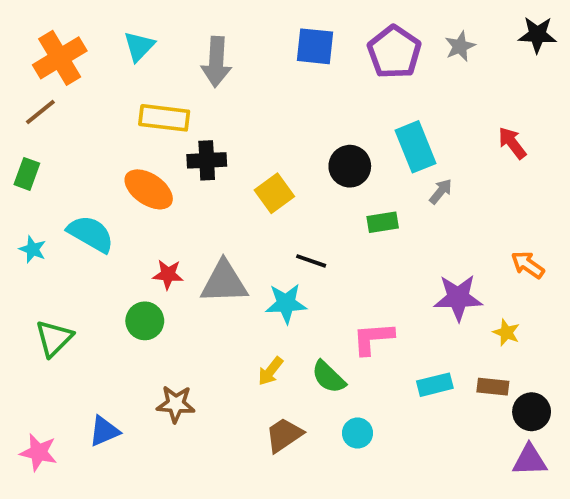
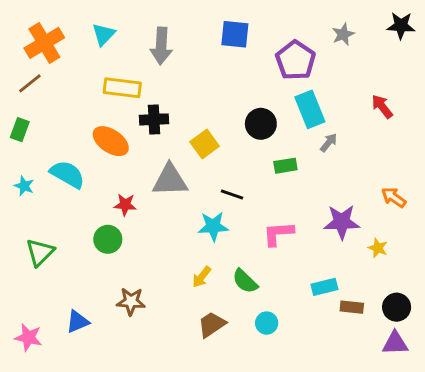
purple pentagon: (394, 52) -> (296, 60), moved
gray triangle: (224, 282) -> (170, 180), moved
pink L-shape: (373, 338) -> (278, 234), moved
brown rectangle: (493, 387) -> (352, 307), moved

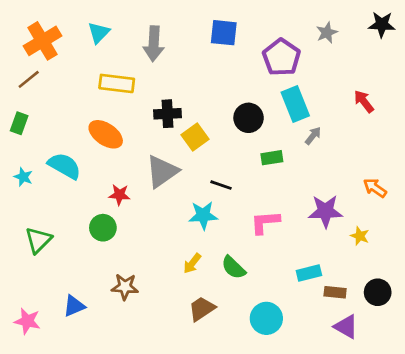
black cross: (154, 119) -> (167, 114), moved
gray triangle: (170, 180) -> (162, 171), turned -33
cyan circle: (267, 323) -> (266, 318), moved, size x1.5
purple triangle: (395, 343) -> (346, 327), moved, turned 32

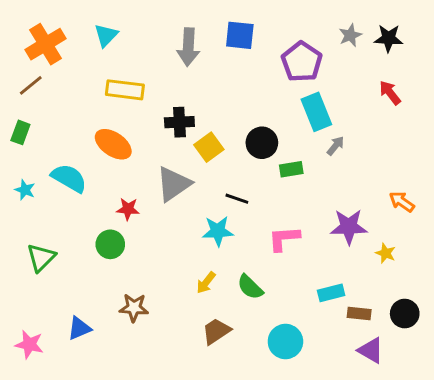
black star: (382, 24) -> (389, 38), moved
gray arrow: (154, 44) -> (188, 47), moved
red arrow: (364, 101) -> (390, 93), moved
black circle: (249, 118) -> (262, 143), moved

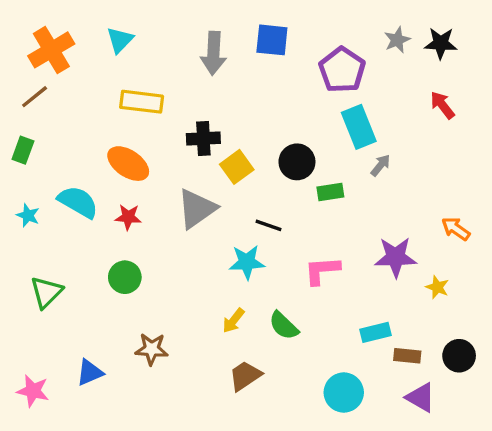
red star: (128, 209) -> (128, 217), moved
cyan circle: (285, 342) -> (344, 392), moved

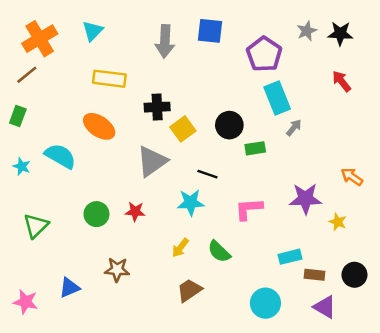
red star: (128, 217) -> (135, 212), moved

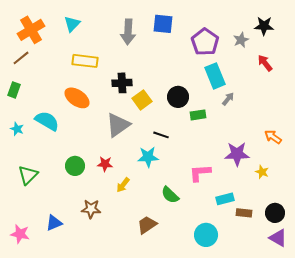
gray star: (307, 31) -> (241, 40), moved
pink L-shape: (249, 209) -> (200, 173), moved
yellow arrow: (180, 248) -> (123, 185), moved
purple triangle: (325, 307) -> (278, 238), moved

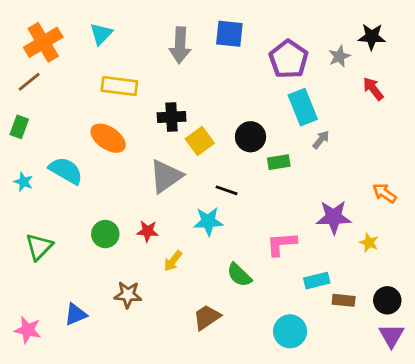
purple triangle: (278, 238) -> (391, 336), turned 30

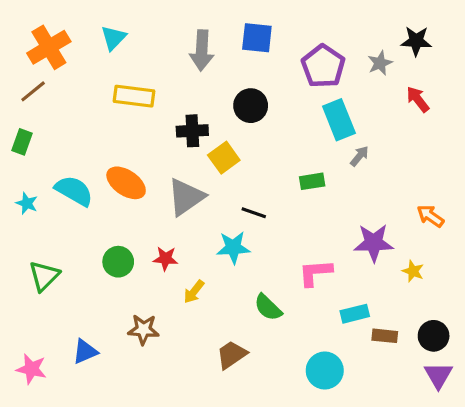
black circle: (251, 137) -> (251, 106), moved
orange ellipse: (108, 138) -> (126, 183), moved

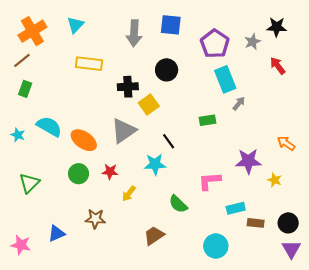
green rectangle: (22, 142) -> (25, 89), moved
orange ellipse: (126, 183) -> (84, 140), moved
black line: (254, 213) -> (169, 141), turned 35

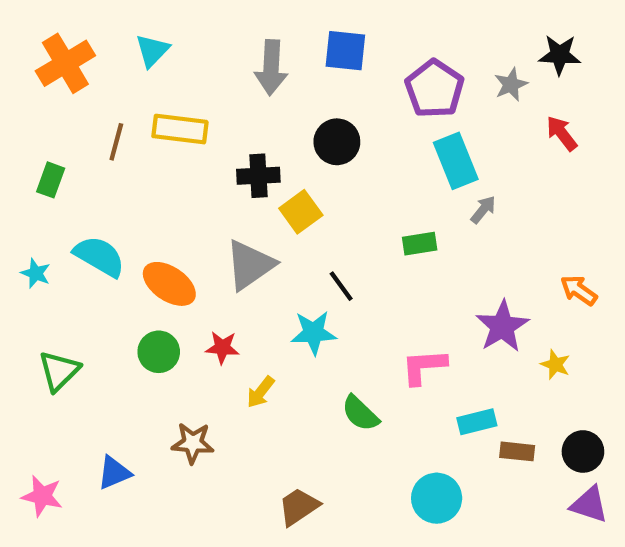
brown line: (22, 60) -> (116, 142), moved, turned -36
purple star: (248, 161) -> (502, 326), turned -30
brown trapezoid: (154, 236) -> (299, 507), moved
purple triangle: (291, 249) -> (589, 505), turned -42

